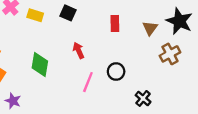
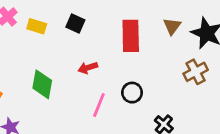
red rectangle: (115, 23) -> (131, 36), size x1.6
brown triangle: (150, 28) -> (172, 26), moved
red arrow: (79, 50) -> (88, 68), turned -84

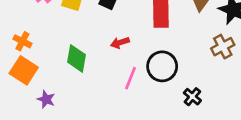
black circle: (132, 93) -> (162, 66), size x1.5

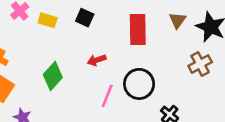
green diamond: (76, 58) -> (53, 76), turned 32

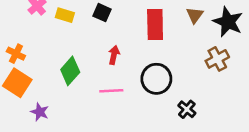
red arrow: (97, 60) -> (114, 55), turned 120
pink line: (107, 96) -> (111, 91), moved, turned 65

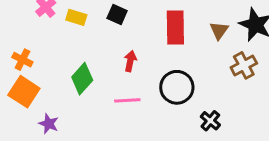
brown triangle: (195, 15) -> (219, 30), moved

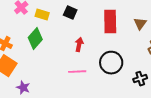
green diamond: (82, 79) -> (35, 39), moved
black cross: (210, 121) -> (140, 79), moved, turned 32

